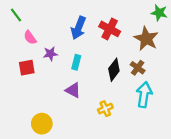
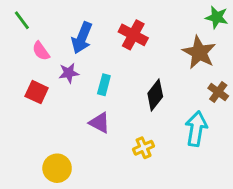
blue arrow: (78, 28) -> (82, 38), moved
red cross: (110, 29) -> (133, 35), moved
red square: (27, 68) -> (37, 92), turned 35
brown cross: (138, 68) -> (218, 92), moved

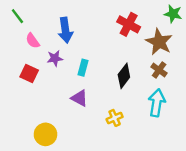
red cross: (133, 35) -> (129, 24), moved
blue arrow: (82, 38) -> (65, 30), turned -30
brown cross: (218, 92) -> (159, 70), moved

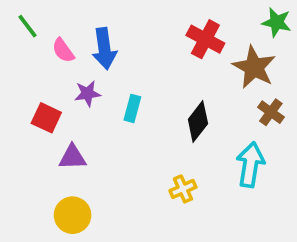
pink semicircle: (33, 41) -> (63, 50), moved
brown cross: (159, 70) -> (271, 112), moved
purple triangle: (79, 98) -> (73, 157), moved, turned -30

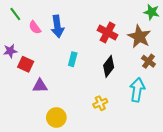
red cross: (205, 39) -> (108, 33), moved
purple star: (87, 93) -> (10, 51), moved
yellow circle: (73, 215) -> (56, 118), moved

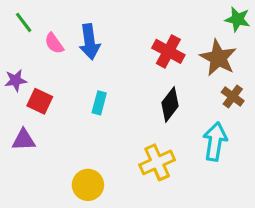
cyan rectangle: (73, 59) -> (99, 103), moved
purple triangle: (40, 86) -> (24, 140), moved
yellow cross: (100, 103) -> (157, 162), size x1.5

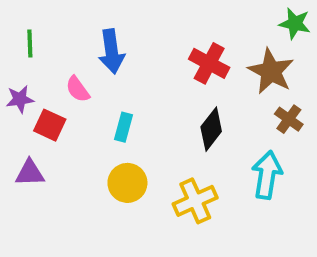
green line: (24, 22) -> (30, 43), moved, turned 35
pink semicircle: (54, 43) -> (78, 89), moved
yellow circle: (88, 185) -> (127, 183), moved

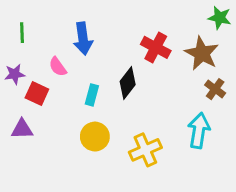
black diamond: (211, 129) -> (128, 83), moved

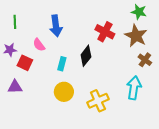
green star: (220, 18) -> (139, 12), moved

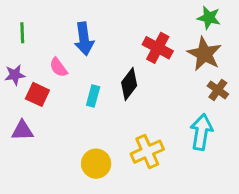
yellow circle: (64, 92) -> (96, 164), moved

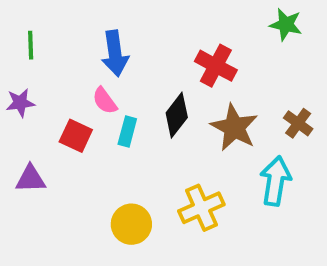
brown star: (204, 54) -> (234, 127), moved
pink semicircle: (58, 67) -> (105, 101), moved
red square: (37, 94) -> (76, 136), moved

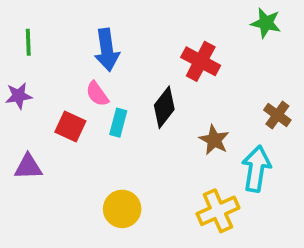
brown star: (234, 127) -> (214, 140), moved, size x0.7
yellow cross: (201, 208) -> (218, 211), moved

